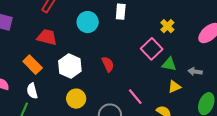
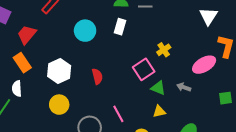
red trapezoid: (47, 37) -> (27, 35), moved, turned -75
gray arrow: (195, 72) -> (184, 87), moved

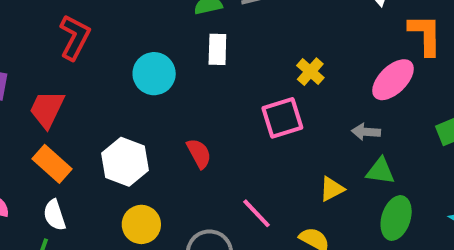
pink square: (144, 69) -> (282, 118), turned 30
green triangle: (158, 88) -> (380, 171), moved

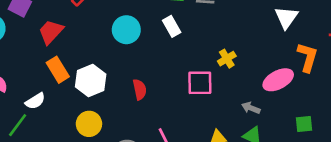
white rectangle: (217, 49) -> (172, 26), turned -48
orange rectangle: (52, 164) -> (58, 70), moved
white semicircle: (55, 215) -> (35, 101), turned -120

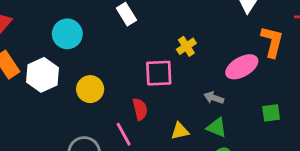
cyan circle: (126, 30) -> (67, 34), moved
red semicircle: (140, 90) -> (140, 109), moved
yellow circle: (89, 124) -> (90, 89), moved

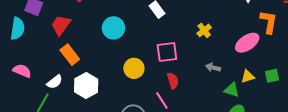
pink square: (159, 73) -> (167, 52), moved
white hexagon: (43, 75) -> (86, 86), moved
gray arrow: (214, 98) -> (213, 67), moved
yellow triangle: (180, 131) -> (248, 76), moved

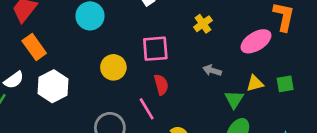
green triangle: (232, 90) -> (234, 99), turned 42

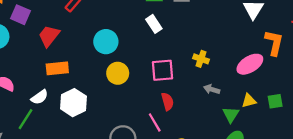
yellow cross: (203, 24) -> (201, 59), moved, turned -35
orange rectangle: (34, 47) -> (57, 68), turned -60
yellow circle: (113, 67) -> (118, 73), moved

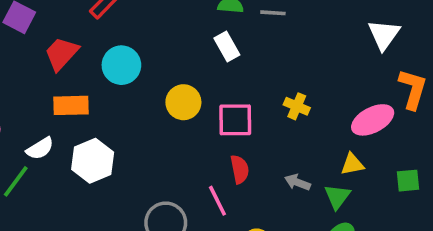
cyan circle: (106, 42) -> (121, 65), moved
yellow circle: (118, 73) -> (183, 102), moved
gray arrow: (212, 89) -> (298, 182), moved
yellow triangle: (249, 101) -> (352, 164), moved

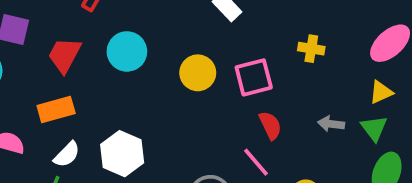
orange rectangle: (71, 105) -> (56, 110), moved

